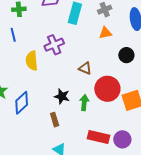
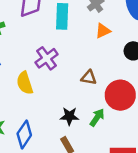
green arrow: (84, 103) -> (97, 117), turned 42

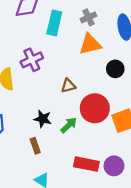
orange triangle: (103, 31) -> (90, 44), size x1.5
brown triangle: (89, 77) -> (68, 86), turned -35

